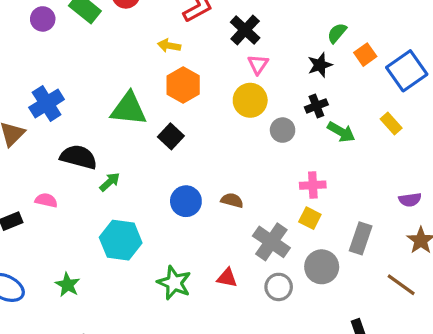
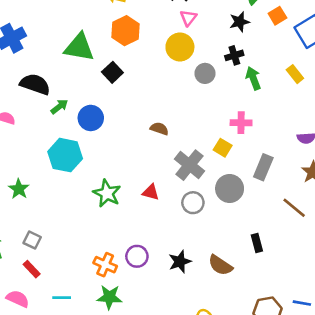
green arrow: (341, 132) -> (253, 78), turned -145
pink cross: (313, 185) -> (241, 123), moved
blue circle: (186, 201) -> (91, 118), moved

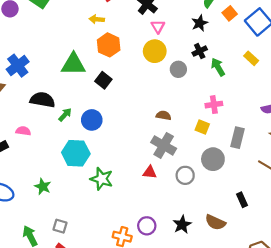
brown semicircle: (159, 129) -> (164, 115), moved
gray cross: (189, 165) -> (164, 145), moved
green star: (107, 193) -> (102, 179), moved

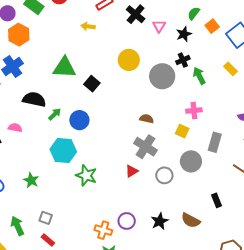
pink triangle: (158, 27) -> (159, 26), moved
orange hexagon: (109, 45) -> (19, 35), moved
yellow circle: (155, 51) -> (129, 60), moved
gray circle: (178, 69) -> (162, 76), size x1.6
red triangle: (150, 172) -> (132, 171), turned -40

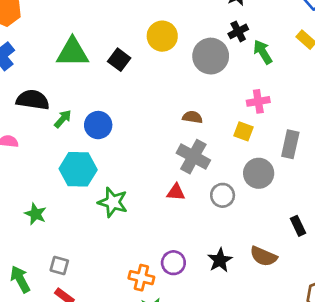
black square: (92, 84) -> (119, 60), moved
red triangle: (132, 171) -> (176, 192), turned 40

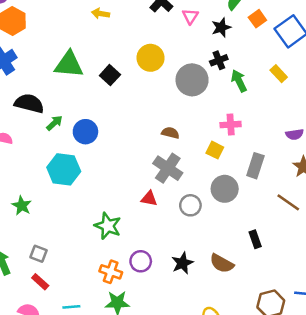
green star: (113, 202) -> (108, 226), moved

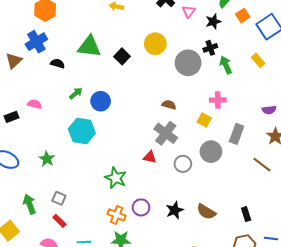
black semicircle: (29, 103) -> (58, 64), moved, size x0.6
black rectangle: (255, 239) -> (246, 214), moved

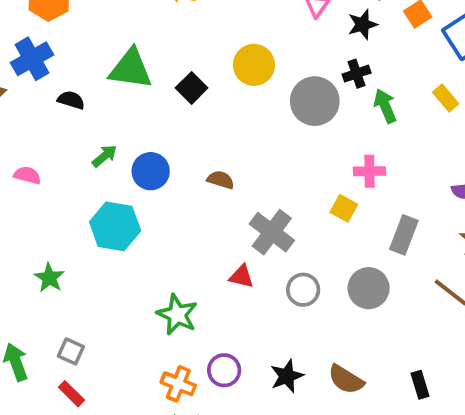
brown semicircle: (169, 105) -> (221, 180), moved
gray circle: (211, 152) -> (369, 288), moved

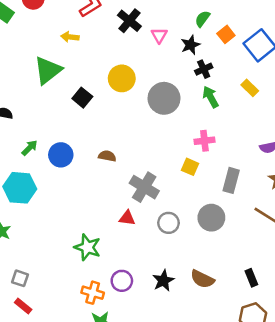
green triangle: (131, 69) -> (48, 70), moved, turned -40
black cross: (357, 74) -> (204, 69), moved
cyan hexagon: (115, 226) -> (20, 188), moved

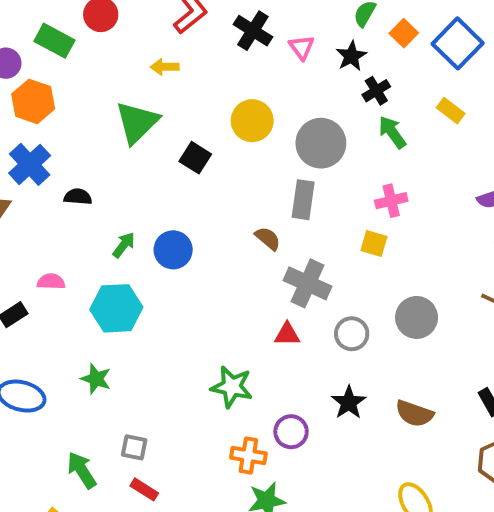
brown semicircle: (107, 156) -> (268, 238), moved, turned 36
gray rectangle: (231, 180) -> (303, 200), moved
black star: (163, 281) -> (349, 402), moved

